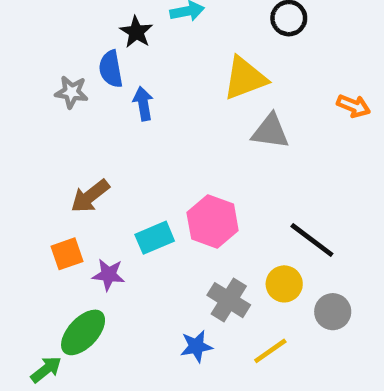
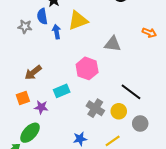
yellow triangle: (245, 78) -> (78, 20), moved
pink hexagon: (213, 222) -> (87, 68), moved
gray cross: (229, 300) -> (95, 108), moved

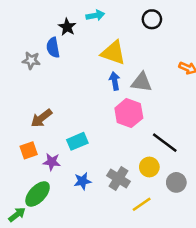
yellow triangle: (78, 20) -> (113, 53), moved, turned 40
blue arrow: (57, 32) -> (115, 81), moved
pink hexagon: (87, 68) -> (129, 113), moved
gray cross: (95, 108) -> (118, 179), moved
blue star: (80, 139) -> (83, 181), moved

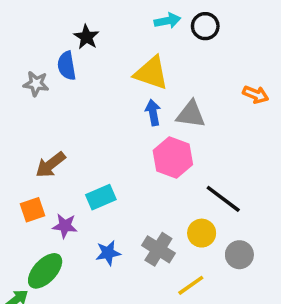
cyan arrow: (95, 15) -> (167, 21), moved

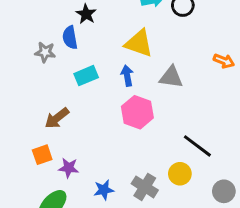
blue arrow: (153, 113) -> (127, 76), moved
pink hexagon: (173, 158) -> (137, 112), moved
cyan rectangle: (101, 197) -> (86, 76), moved
gray circle: (239, 255) -> (224, 191), moved

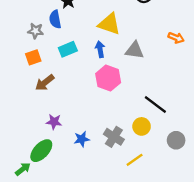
orange square: (42, 155) -> (33, 57), moved

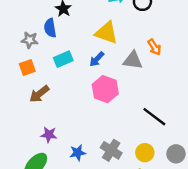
orange arrow: (176, 38) -> (154, 47), moved, turned 35
blue arrow: (100, 49) -> (97, 59), turned -126
yellow circle: (142, 126) -> (145, 153), moved

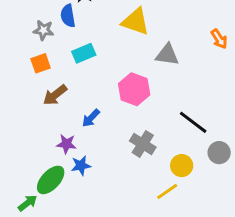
orange arrow: (154, 47) -> (219, 39), moved
blue arrow: (97, 59) -> (91, 118), moved
gray cross: (111, 150) -> (143, 144), moved
blue star: (78, 153) -> (81, 166), moved
gray circle: (176, 154) -> (219, 153), moved

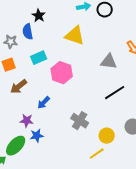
gray triangle: (167, 55) -> (109, 62), moved
pink hexagon: (134, 89) -> (62, 73), moved
black line: (193, 122) -> (115, 93), moved, turned -70

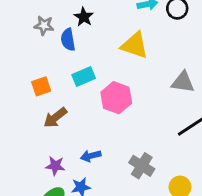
gray star: (11, 42) -> (44, 25), moved
blue arrow: (44, 103) -> (91, 156), moved, turned 32
purple star: (27, 121) -> (55, 166), moved

